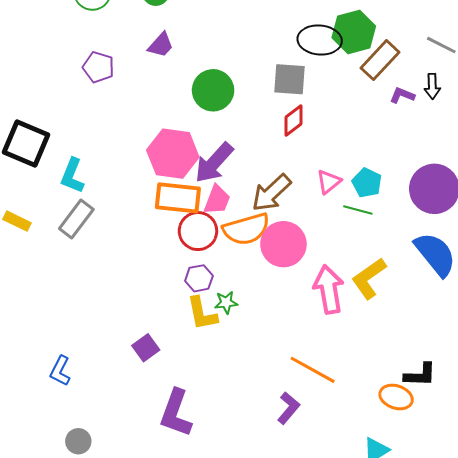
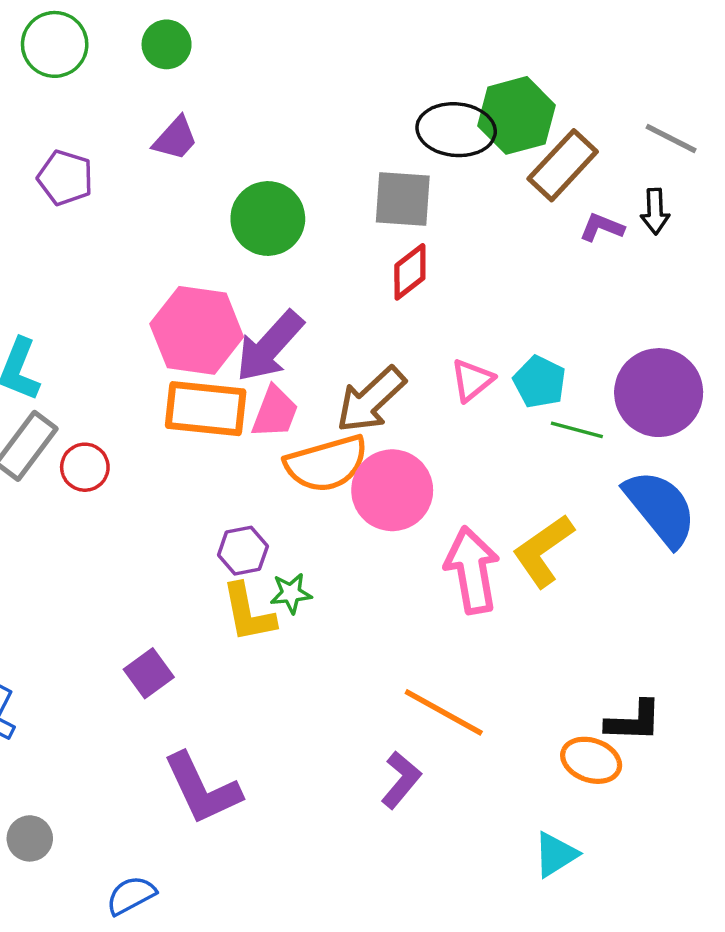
green line: (358, 210) -> (577, 430), moved
red circle: (198, 231) -> (85, 467), moved, size x0.7
purple L-shape: (176, 413) -> (202, 789), turned -45

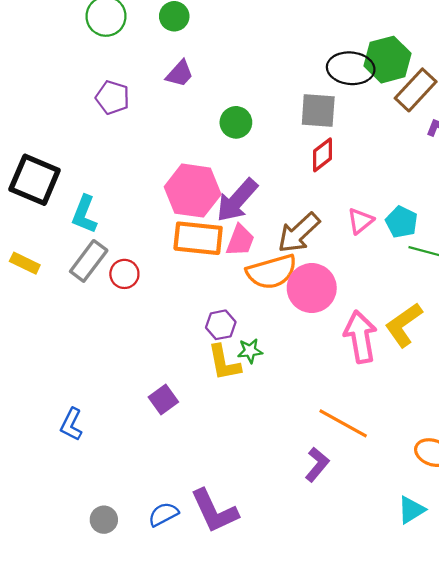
green circle: (268, 218) -> (236, 122), size x0.7
purple L-shape: (202, 789) -> (214, 511), moved
gray circle: (30, 838) -> (104, 520), moved
blue semicircle: (131, 895) -> (163, 514), moved

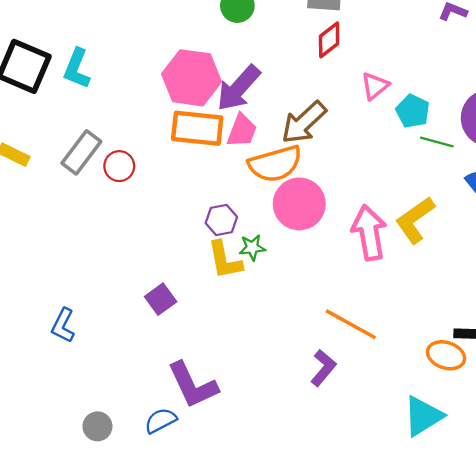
cyan L-shape: (84, 214) -> (77, 69), moved
pink triangle: (360, 221) -> (375, 86), moved
pink circle: (312, 288) -> (299, 204), moved
cyan triangle: (411, 510) -> (423, 416), size x1.4
purple L-shape: (214, 511) -> (193, 385), moved

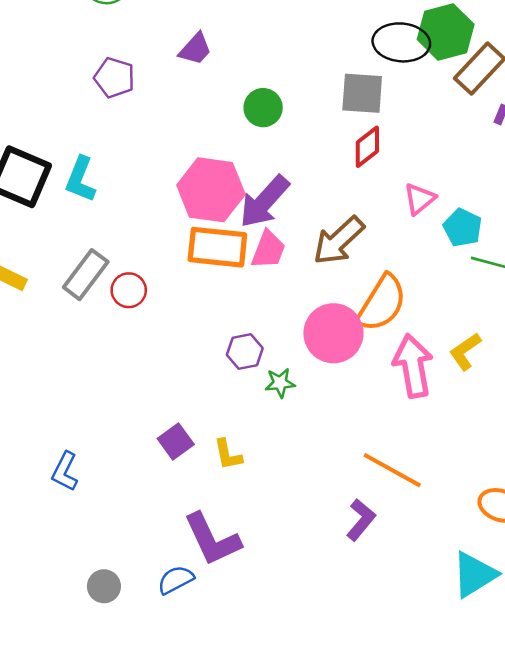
orange semicircle: (275, 164) -> (382, 303), moved, turned -42
yellow L-shape: (415, 220) -> (465, 352), size x0.7
yellow L-shape: (225, 260) -> (228, 455), moved, size x0.7

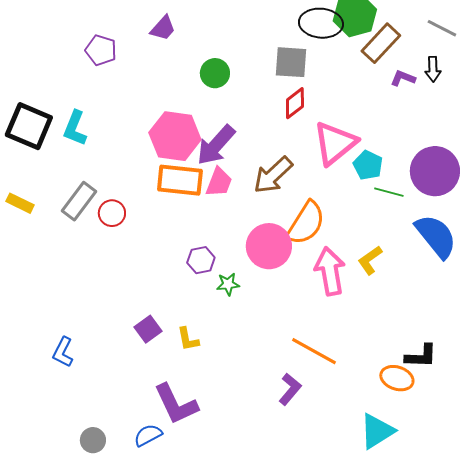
pink triangle: (420, 199) -> (335, 143), size x1.8

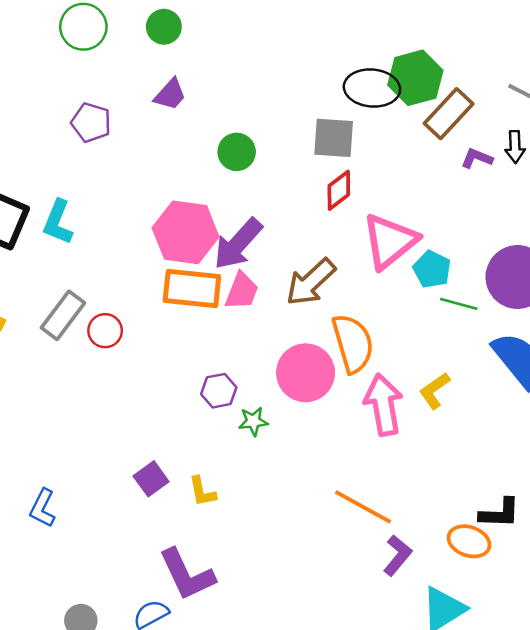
orange semicircle: (306, 223) -> (353, 343), turned -48
purple L-shape: (290, 389) -> (398, 555), moved

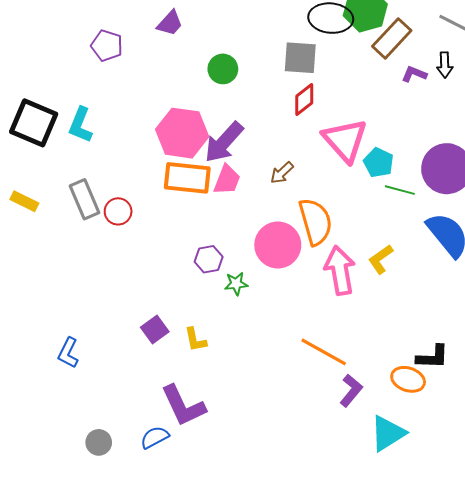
pink triangle: (390, 241) -> (345, 140), turned -33
brown arrow: (311, 282) -> (282, 173), size x0.6
gray rectangle: (63, 315) -> (84, 199), turned -60

